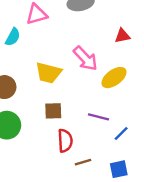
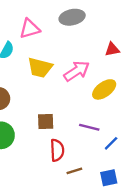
pink arrow: (85, 58) -> (77, 71), turned -80
yellow trapezoid: (48, 73) -> (40, 68), moved

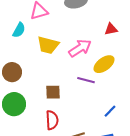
purple line: (89, 127) -> (86, 80), moved
red semicircle: (57, 150) -> (52, 120), moved

